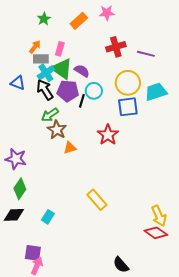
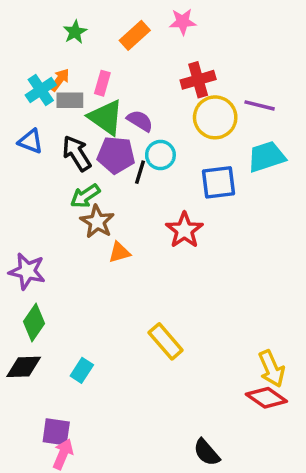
purple line: (146, 54) -> (260, 105), moved
cyan cross: (46, 73) -> (41, 90), moved
yellow circle: (128, 83) -> (215, 117), moved

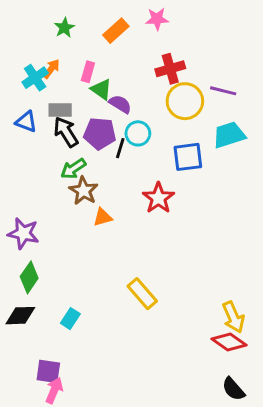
gray rectangle: (70, 100) -> (60, 110), moved
green triangle: (106, 117) -> (101, 89), moved, size x0.7
black semicircle: (207, 452) -> (233, 389), moved

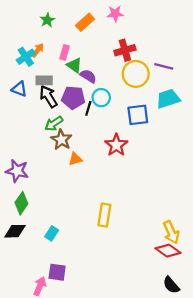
yellow rectangle: (142, 294) -> (104, 215), turned 50
purple square: (48, 371) -> (57, 272), moved

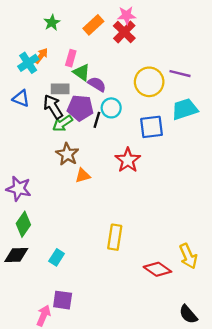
red cross: (125, 50) -> (124, 32), moved, turned -30
gray rectangle: (44, 80) -> (60, 89), moved
green arrow: (54, 123) -> (63, 123), moved
red diamond: (168, 251) -> (157, 269), moved

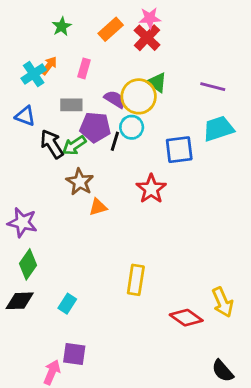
green triangle: (82, 72) -> (157, 82), moved
yellow circle: (149, 82) -> (139, 96), moved
black arrow: (53, 107) -> (52, 144), moved

